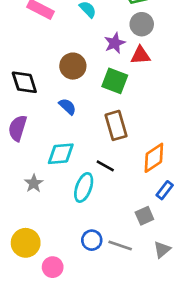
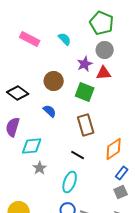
black diamond: (24, 82) -> (18, 93), turned -35
cyan diamond: (61, 154) -> (32, 146), moved
gray star: (34, 183) -> (40, 168), moved
cyan ellipse: (84, 187) -> (70, 182), moved
gray square: (144, 216) -> (121, 192), moved

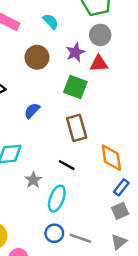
brown circle: (54, 81) -> (37, 57), moved
blue semicircle: (50, 111) -> (32, 111), turned -88
orange diamond: (114, 149) -> (111, 158), turned -65
gray star: (40, 168) -> (33, 180), moved

